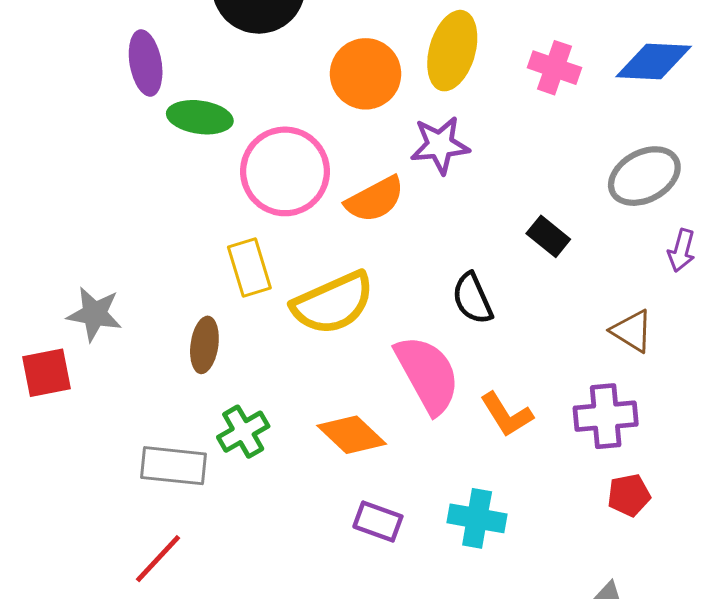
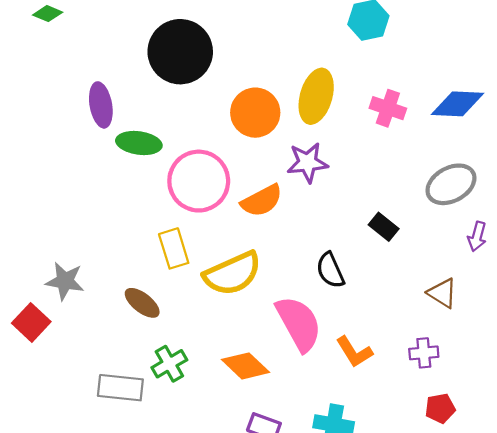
brown ellipse: (204, 345) -> (142, 303), turned -60
red square: (46, 373) -> (31, 322), turned -36
purple cross: (606, 416) -> (424, 353), size x0.7

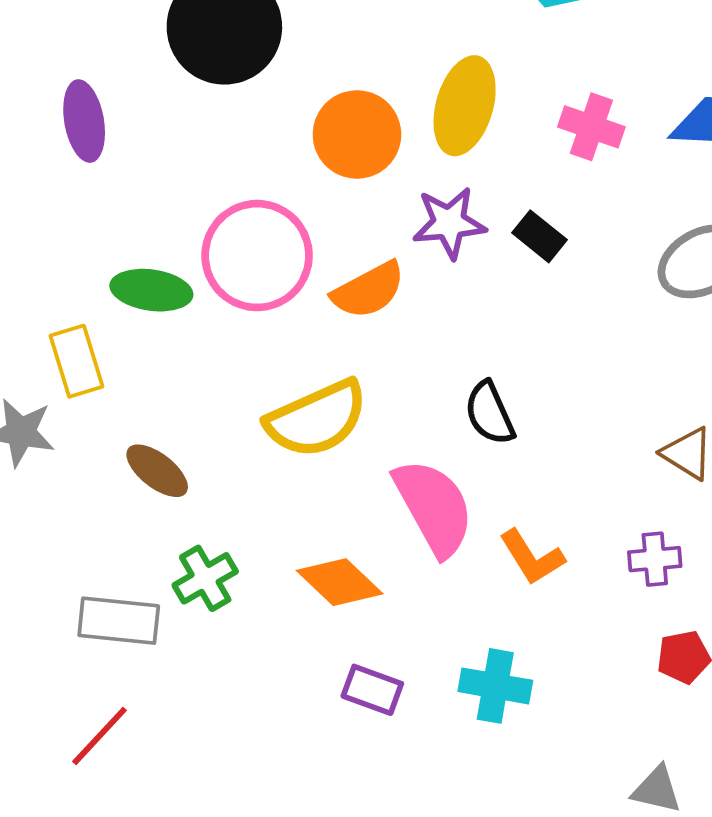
green ellipse: (139, 143) -> (151, 290), moved
black rectangle: (384, 227) -> (539, 236), moved
yellow rectangle: (174, 248) -> (76, 361), moved

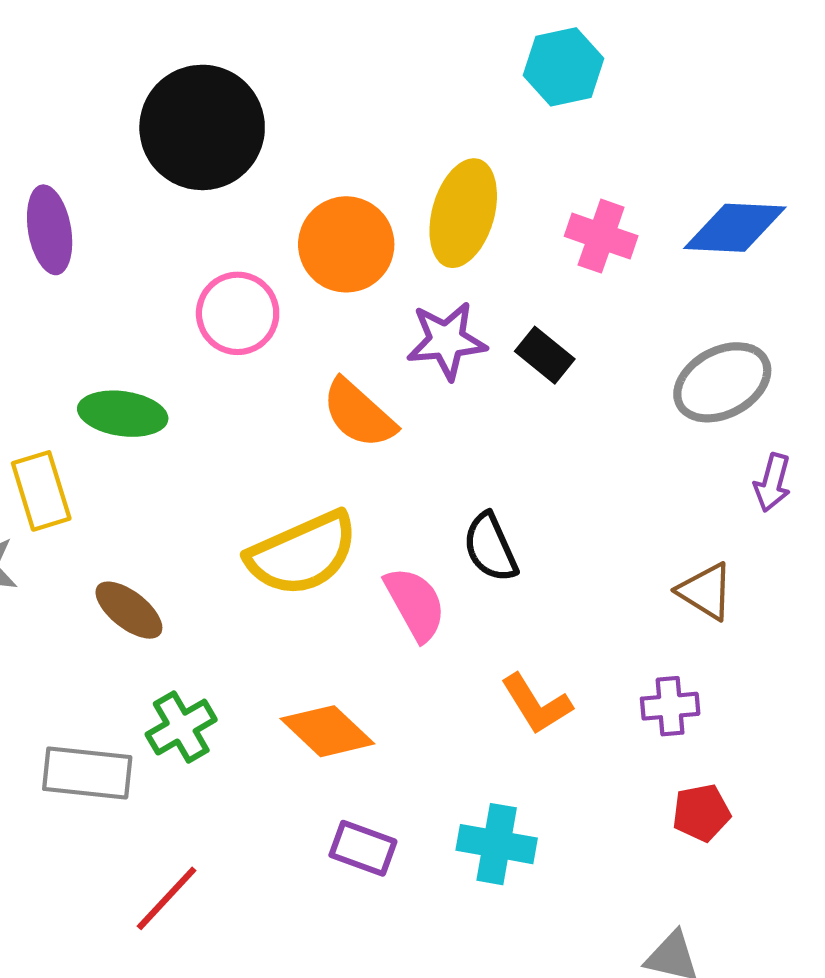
pink circle: (257, 256) -> (238, 313), moved, size x0.7
orange semicircle: (368, 290) -> (359, 414), turned 70
pink semicircle: (434, 507) -> (415, 604), moved, size x0.7
red line: (99, 736) -> (167, 898), moved

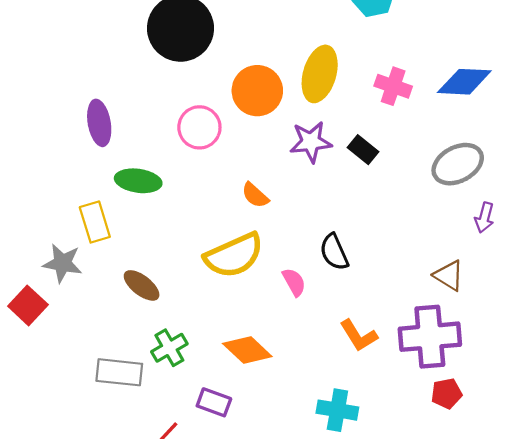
purple ellipse: (50, 230) -> (99, 123), moved
orange semicircle: (359, 414) -> (255, 195), moved, size x0.7
pink semicircle: (415, 604) -> (294, 282), size x0.7
purple cross: (670, 706) -> (430, 337), size x2.0
purple rectangle: (363, 848) -> (214, 402), moved

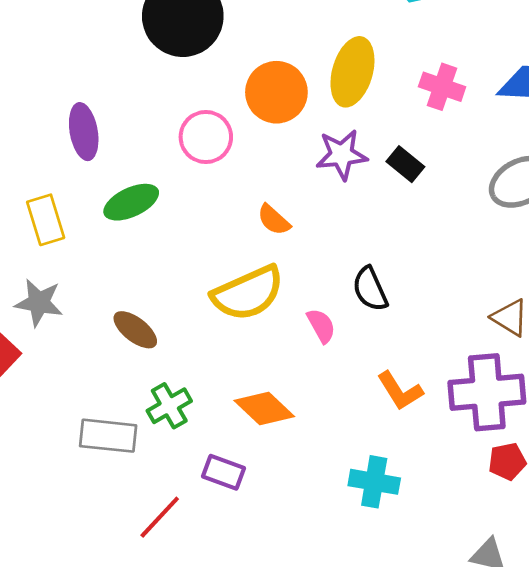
green ellipse: (138, 181) -> (131, 202), turned -33
yellow rectangle: (95, 222) -> (46, 220), moved

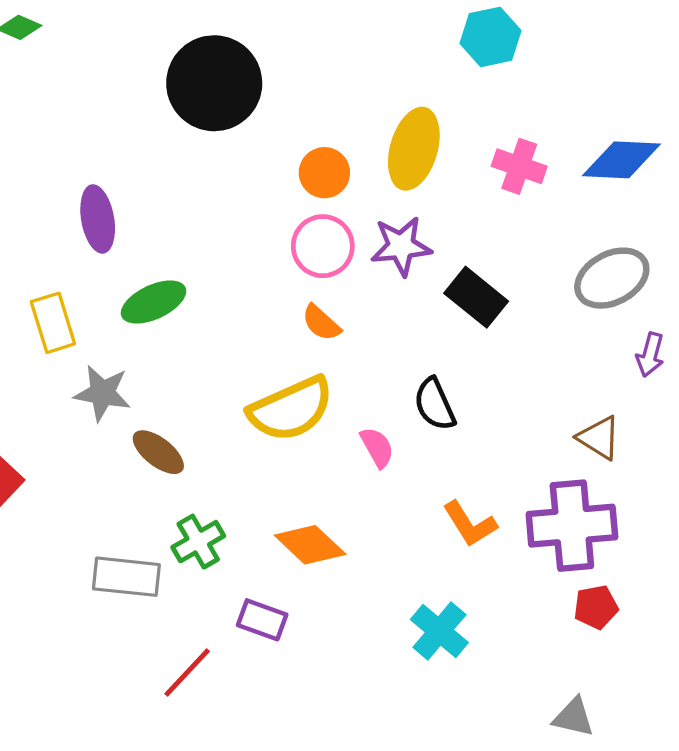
orange circle: (276, 92) -> (324, 173), size x0.7
pink circle: (206, 137) -> (323, 246), moved
black rectangle: (405, 164) -> (476, 297), moved, size x1.4
gray star: (39, 303) -> (102, 393), moved
cyan cross: (374, 482) -> (439, 631), turned 30

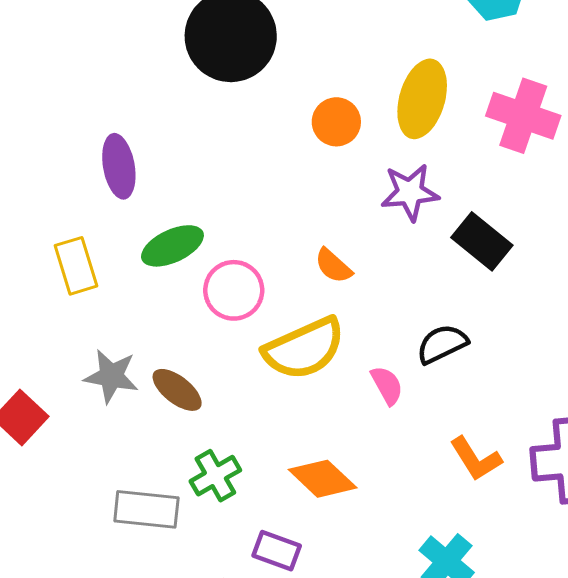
pink cross: (519, 166) -> (523, 116), size x1.4
pink circle: (323, 246) -> (234, 290), moved
gray star: (102, 393) -> (111, 376), moved
black semicircle: (435, 404) -> (442, 344), turned 88

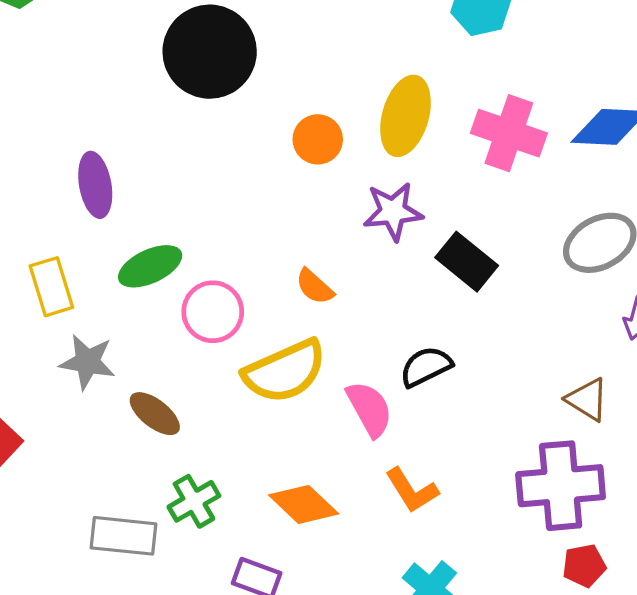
gray star: (111, 376) -> (87, 362), moved
pink semicircle: (387, 385) -> (369, 409), size x1.4
orange L-shape: (476, 459) -> (412, 490), moved

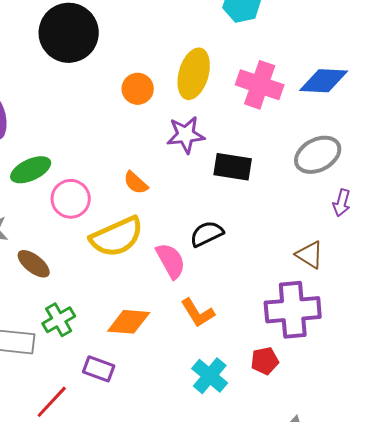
black rectangle: (467, 262) -> (233, 167), turned -30
orange diamond: (304, 504) -> (129, 322), turned -39
red pentagon: (584, 566) -> (265, 361), moved

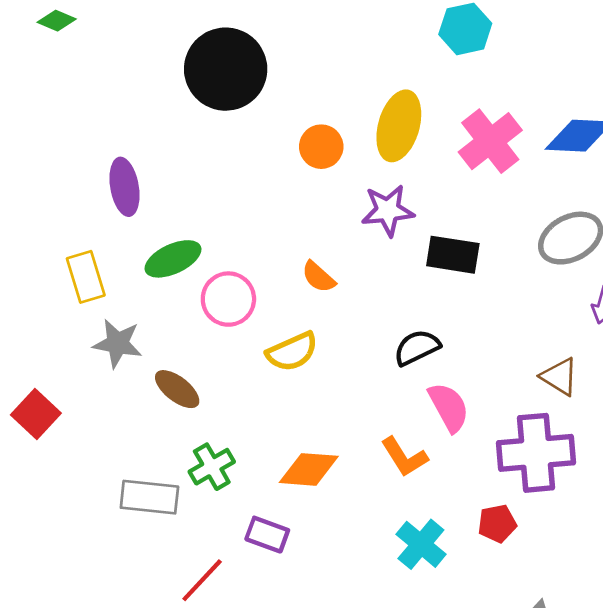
pink cross: (260, 85) -> (490, 141), turned 33
yellow semicircle: (117, 237) -> (292, 352), size x0.7
pink semicircle: (171, 261) -> (449, 407), moved

